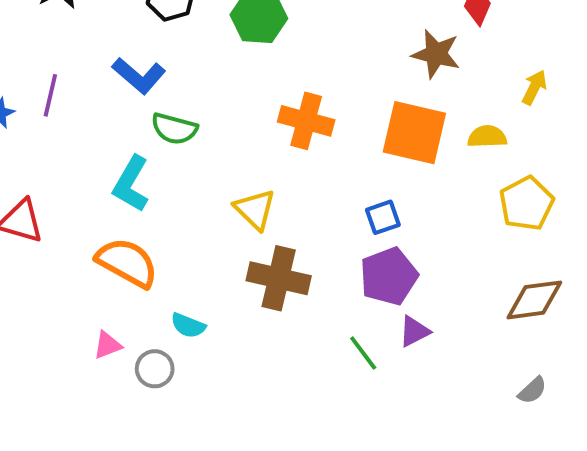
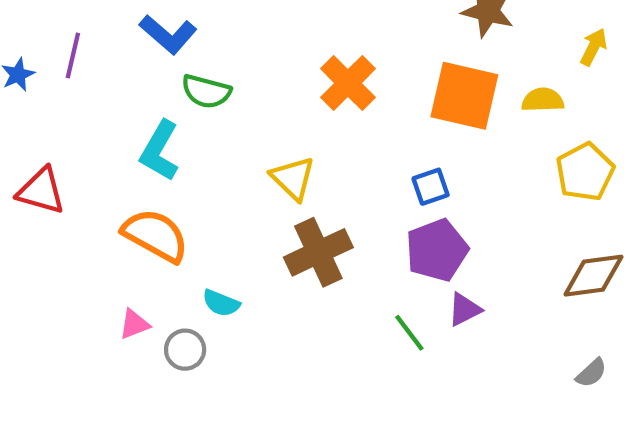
orange cross: (306, 121) -> (348, 83), turned 30
brown cross: (279, 278) -> (318, 252), turned -38

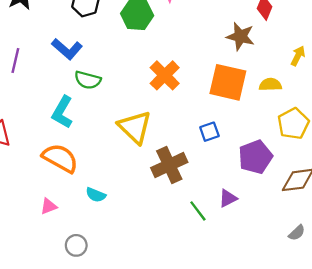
yellow triangle: (293, 178) -> (135, 127), size x1.4
purple pentagon: (437, 250) -> (255, 157), moved
brown cross: (318, 252) -> (169, 165), moved
gray circle: (185, 350) -> (76, 245), moved

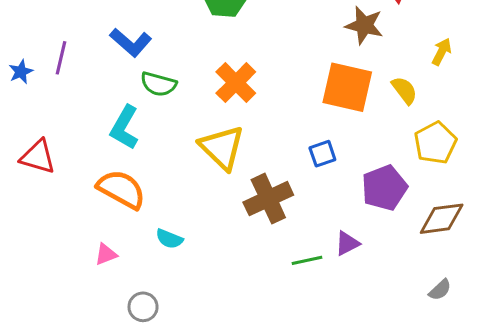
orange cross: (165, 75) -> (236, 83), moved
yellow semicircle: (270, 85) -> (404, 90), turned 55
green line: (198, 211) -> (307, 260), turned -65

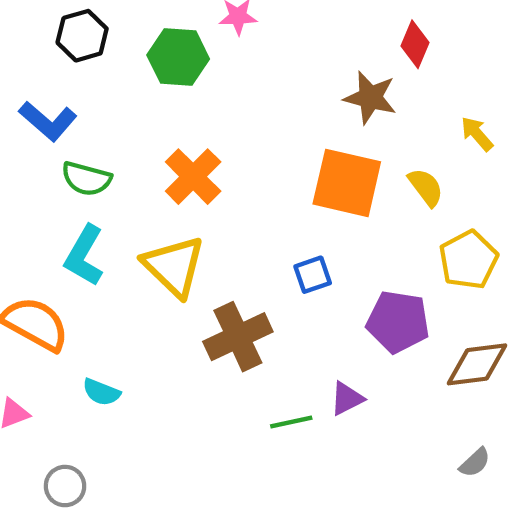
yellow arrow: (442, 52) -> (477, 134), turned -68
cyan L-shape: (124, 127) -> (84, 256), moved
purple pentagon: (384, 188) -> (398, 322), turned 30

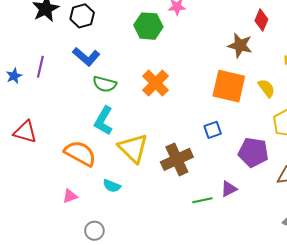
black hexagon: (82, 36) -> (82, 16), moved
yellow triangle: (174, 266) -> (133, 148), moved

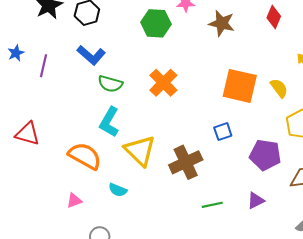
brown star: (240, 45) -> (222, 23), moved
blue star: (14, 76) -> (16, 53), moved
purple triangle: (229, 189) -> (256, 201), moved

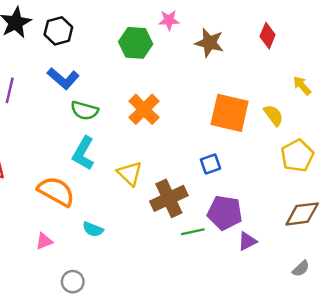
yellow triangle: (140, 151) -> (130, 173), moved, size x0.7
purple pentagon: (265, 155) -> (225, 213), moved
green line: (212, 205) -> (193, 232), moved

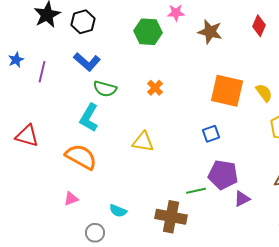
orange cross: (144, 109) -> (155, 88), size x0.6
cyan L-shape: (83, 153) -> (89, 118), moved
yellow triangle: (130, 173) -> (143, 142), turned -35
brown cross: (169, 198) -> (171, 217), moved, turned 36
cyan semicircle: (93, 229) -> (118, 211), moved

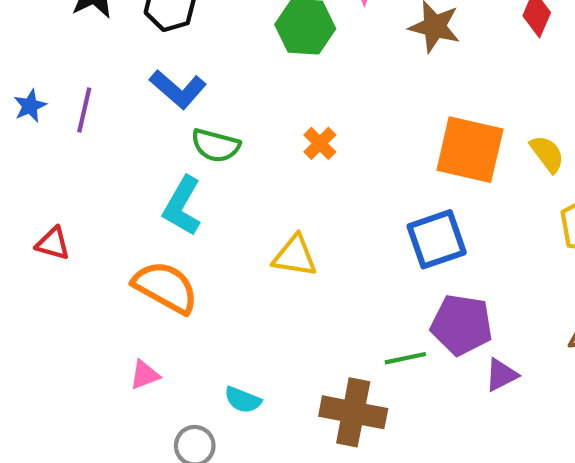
blue star: (16, 60) -> (30, 106), moved
blue square: (211, 134) -> (437, 239), size x1.6
red triangle: (27, 136) -> (53, 243), size x0.7

